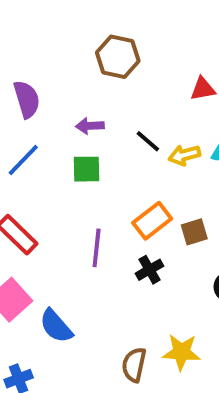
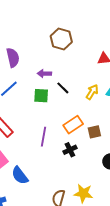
black line: (148, 141) -> (63, 88), moved
yellow arrow: (184, 155) -> (92, 92), turned 133

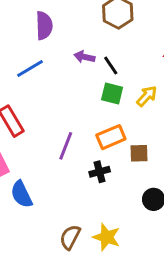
black line: (63, 88) -> (111, 65), moved
green square: (41, 96) -> (112, 93), moved

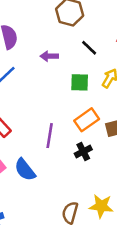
black line: (111, 65) -> (89, 48), moved
blue semicircle: (21, 194) -> (25, 170), moved

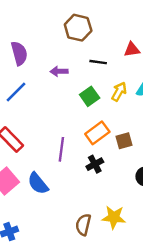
black line: (89, 48) -> (98, 62), turned -35
green square: (80, 82) -> (90, 96), turned -36

